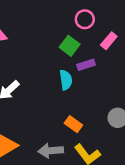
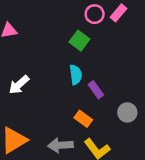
pink rectangle: (109, 41) -> (119, 13), moved
purple rectangle: (86, 65) -> (96, 90), moved, turned 72

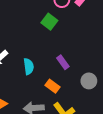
cyan semicircle: (76, 75) -> (29, 66), moved

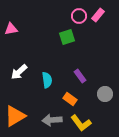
green square: (49, 22) -> (67, 37), turned 35

